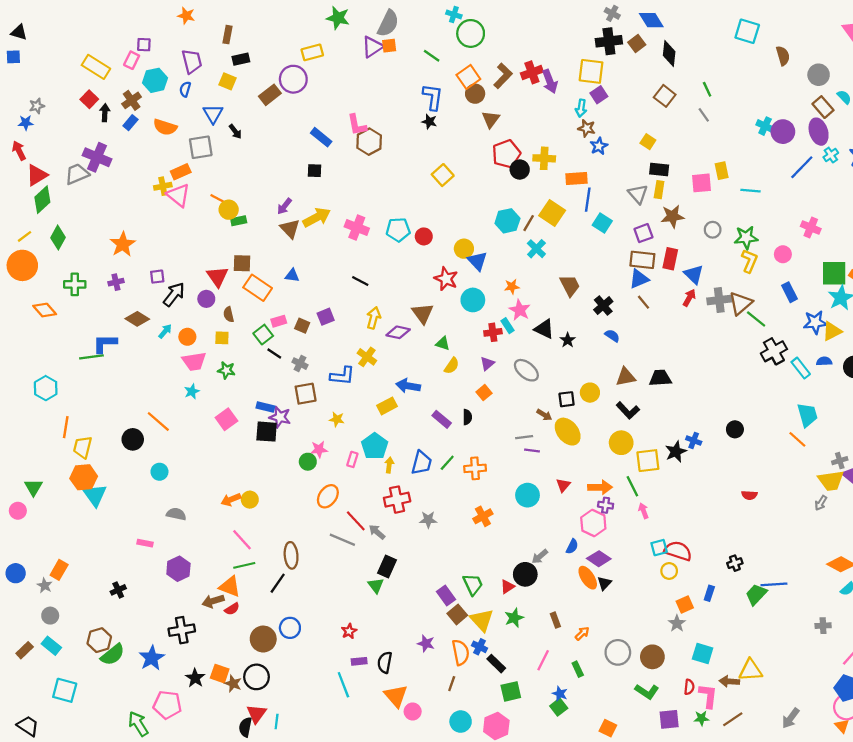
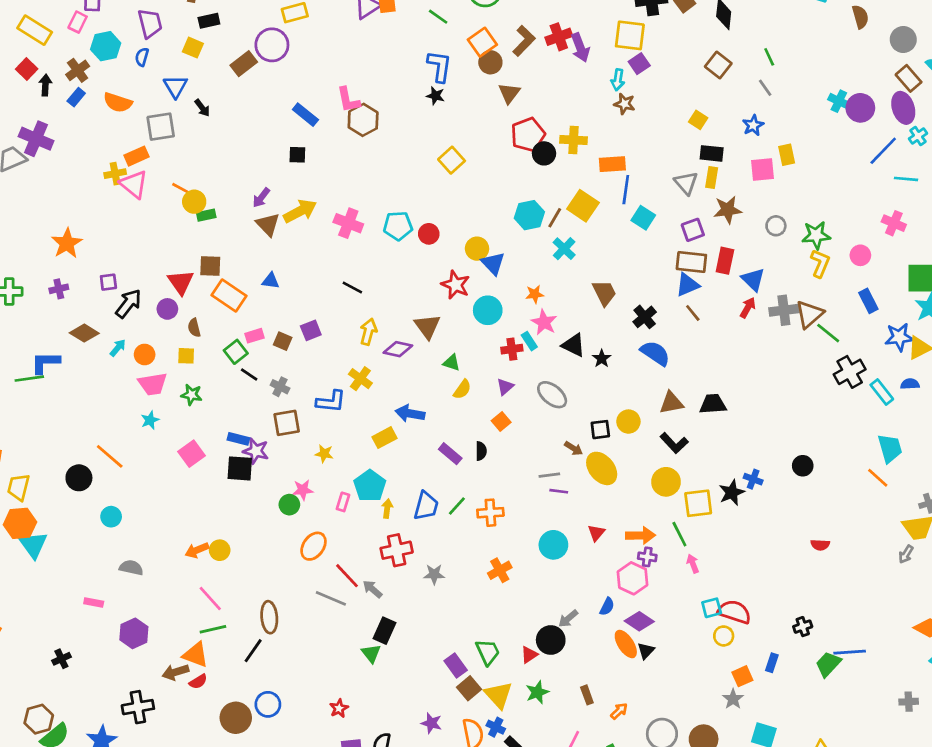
blue star: (599, 146) -> (753, 125), moved
cyan line: (751, 191) -> (906, 179), moved
blue semicircle: (612, 336) -> (655, 353), size x1.6

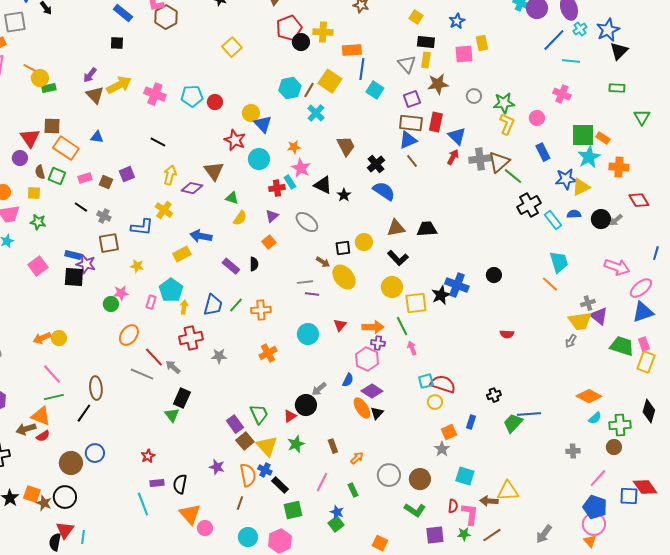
green square: (236, 352) -> (57, 176), moved, turned -30
blue cross: (753, 479) -> (457, 285), size x1.6

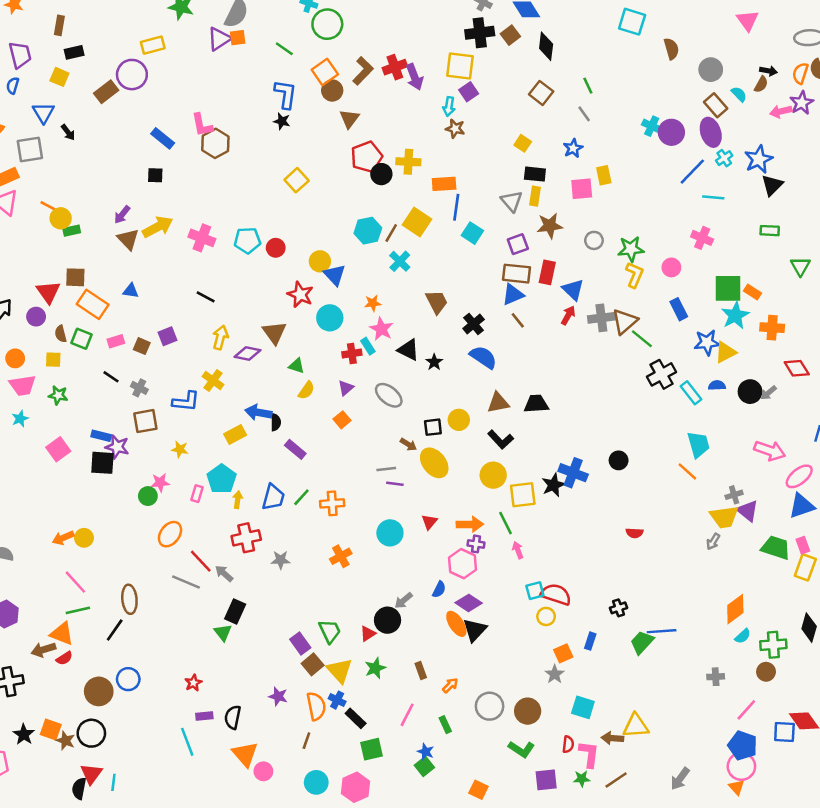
black semicircle: (254, 264) -> (276, 422), moved
orange diamond: (589, 396) -> (735, 609), turned -65
black triangle: (377, 413) -> (475, 630), size x1.5

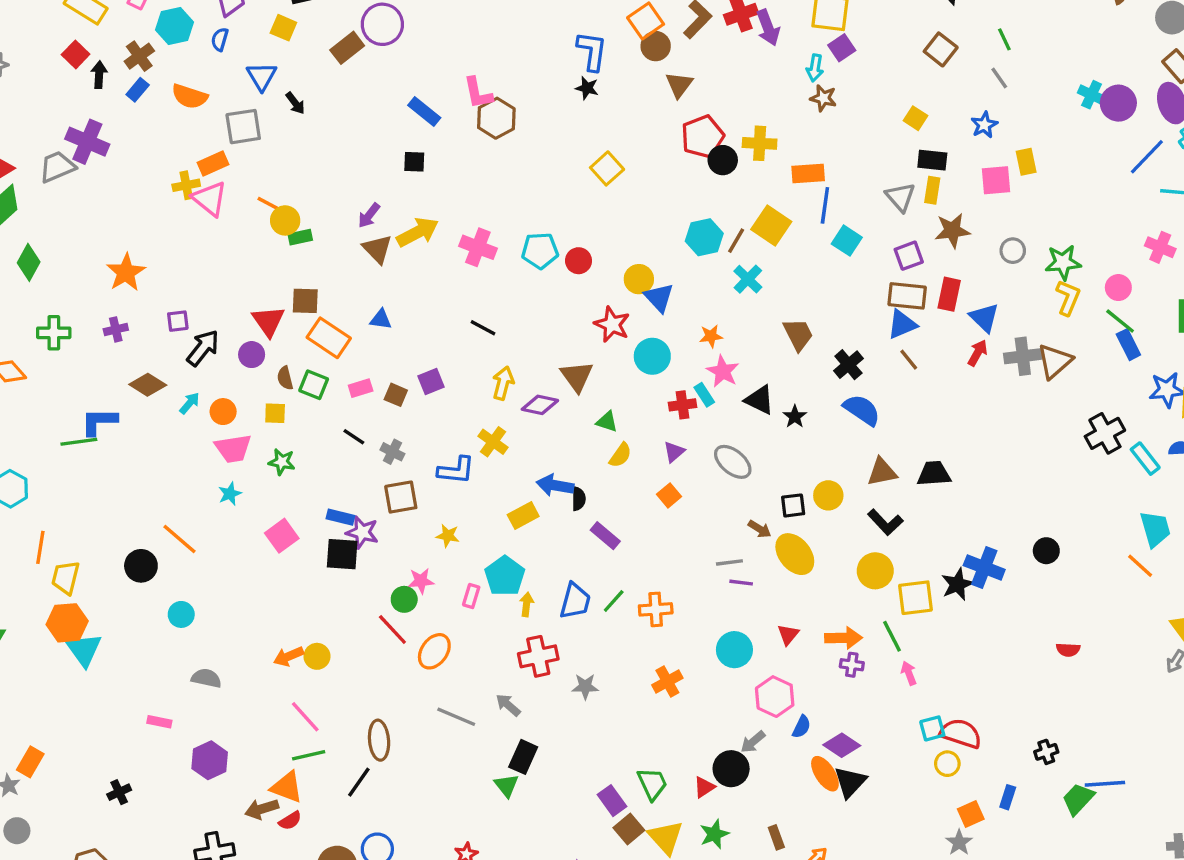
green line: (642, 339) -> (1120, 321), moved
red line: (201, 561) -> (392, 630), moved
pink hexagon: (462, 564) -> (775, 697), moved

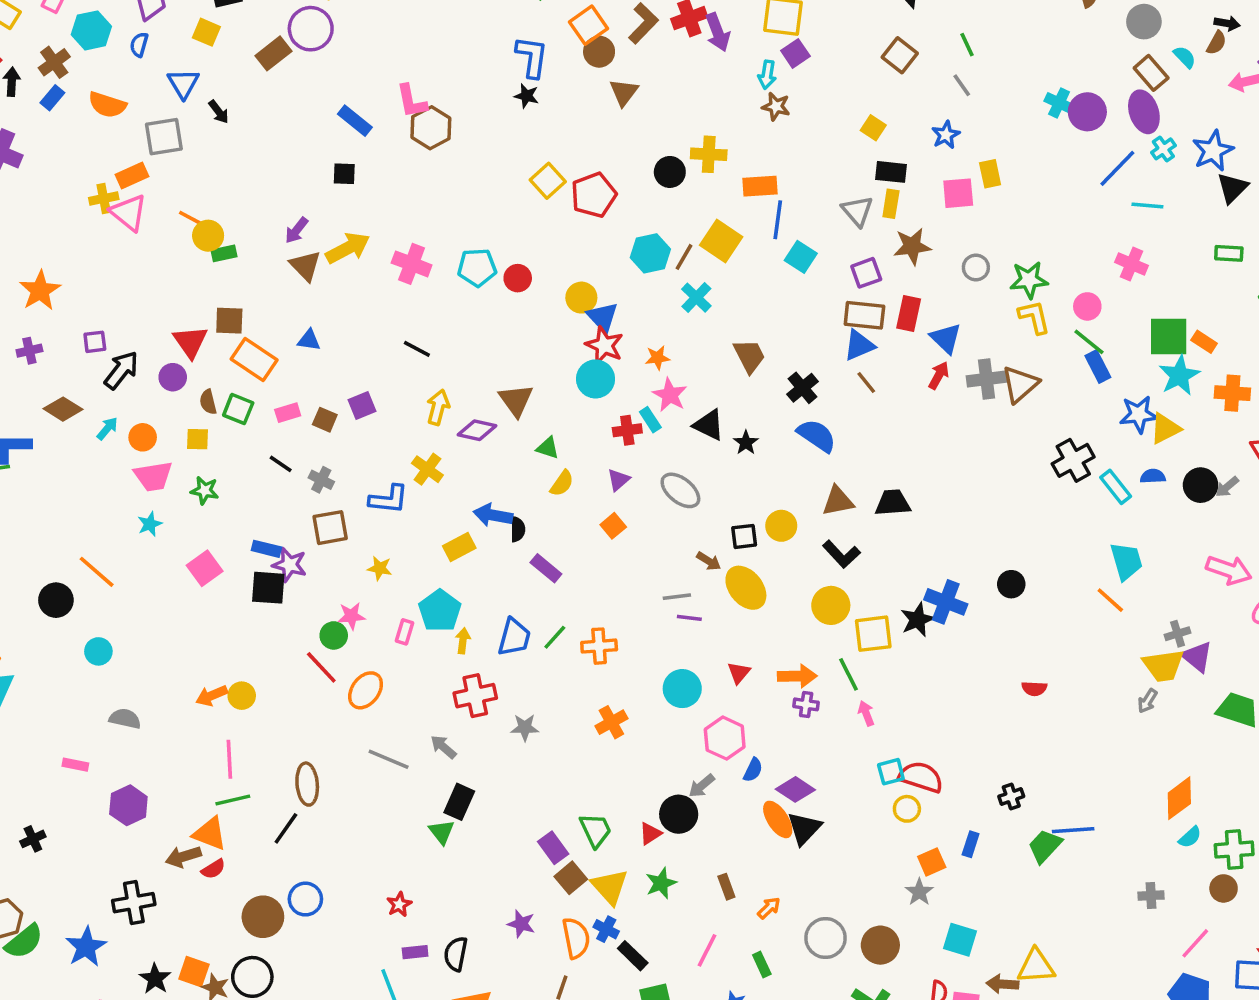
red pentagon: (703, 137) -> (594, 195), moved
yellow L-shape: (1068, 298) -> (1034, 317), turned -36
red star: (612, 324) -> (604, 345), moved
pink line: (305, 717) -> (229, 759), turned 39

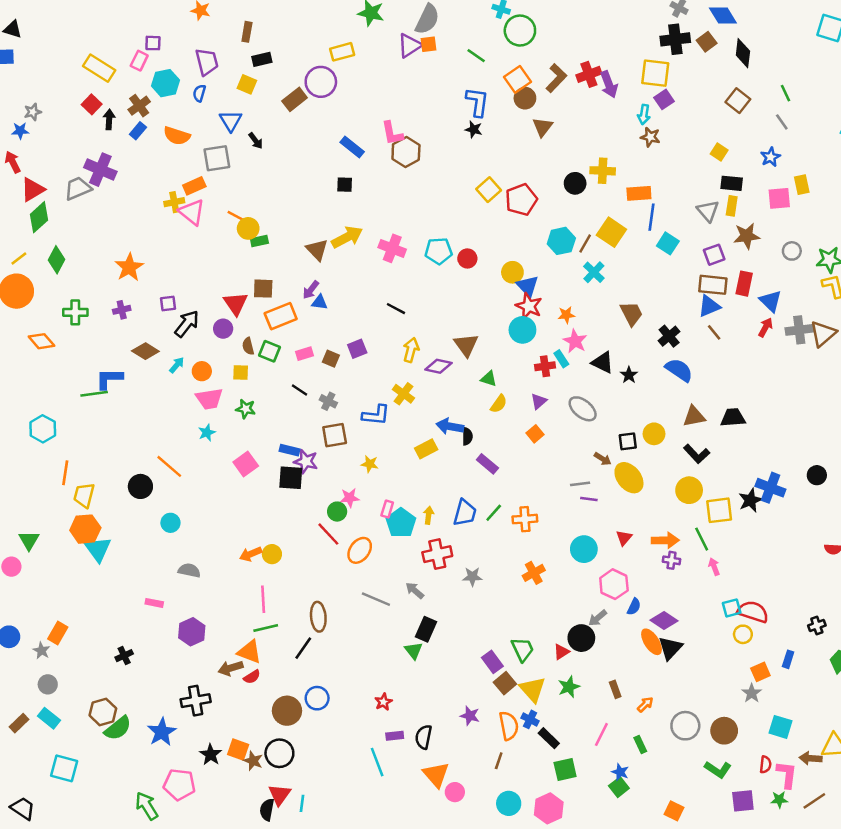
purple arrow: (297, 230) -> (311, 290), moved
orange rectangle: (254, 359) -> (281, 316), turned -56
cyan pentagon: (440, 611) -> (401, 523), moved

